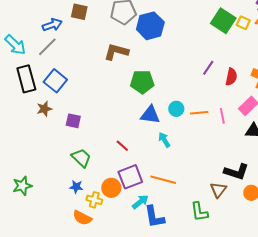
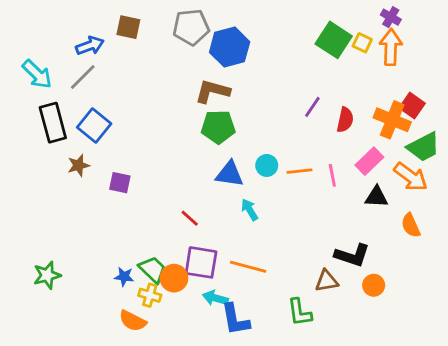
brown L-shape: (116, 52) -> (212, 91), moved
green trapezoid: (81, 158) -> (153, 270), moved
purple square: (130, 177) -> (201, 262), turned 30
brown triangle: (218, 190) -> (327, 281), turned 42
cyan arrow: (140, 202) -> (215, 298), turned -126

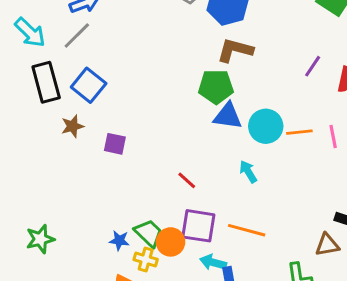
brown L-shape: (212, 91) -> (235, 50), moved
cyan circle: (267, 165) -> (266, 126), size x1.5
blue triangle: (230, 174) -> (228, 116), moved

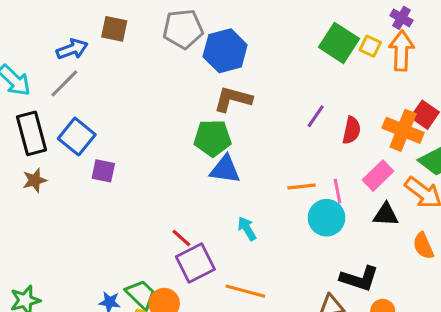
brown star: (72, 126) -> (35, 180), moved
cyan circle: (266, 126) -> (327, 218), moved
purple square: (115, 144) -> (103, 171), moved
purple square: (198, 226) -> (195, 263), moved, turned -36

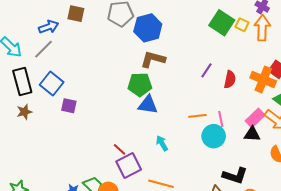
pink rectangle: (378, 176) -> (255, 118), moved

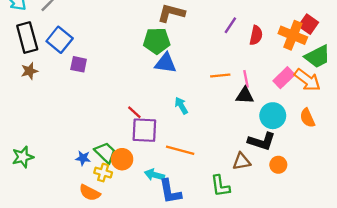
black triangle: (252, 134) -> (245, 96), moved
cyan circle: (214, 136) -> (273, 116), moved
purple square: (129, 166) -> (144, 130), turned 30

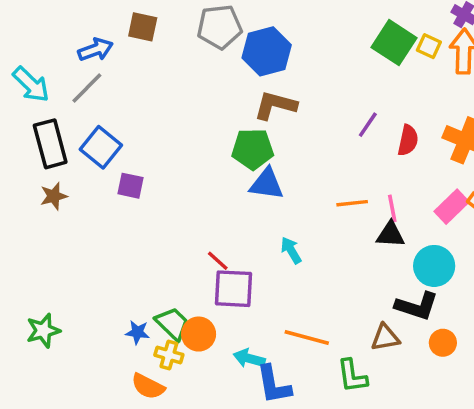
orange line: (180, 150) -> (307, 338), moved

